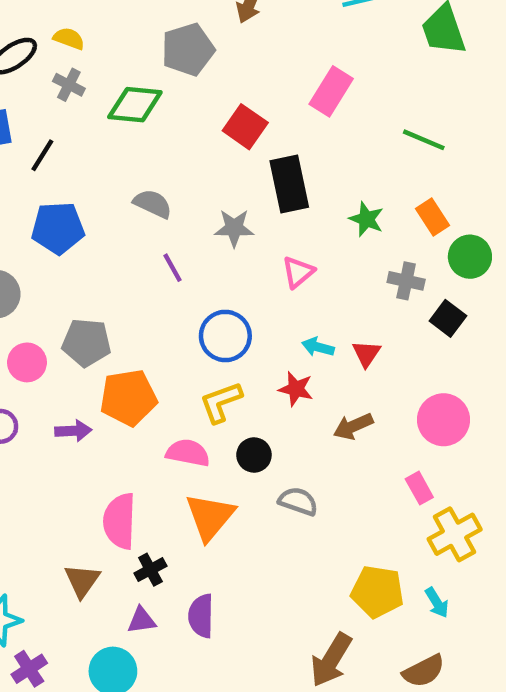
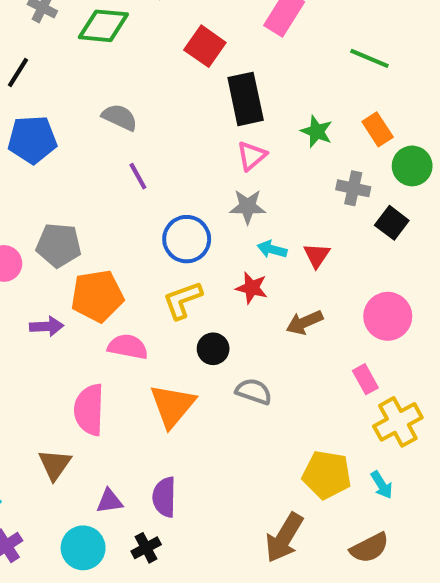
gray star: (234, 228) -> (248, 207), moved
pink triangle: (298, 272) -> (252, 156), moved
pink semicircle: (188, 453) -> (128, 347), moved
black cross: (150, 570) -> (146, 548), moved

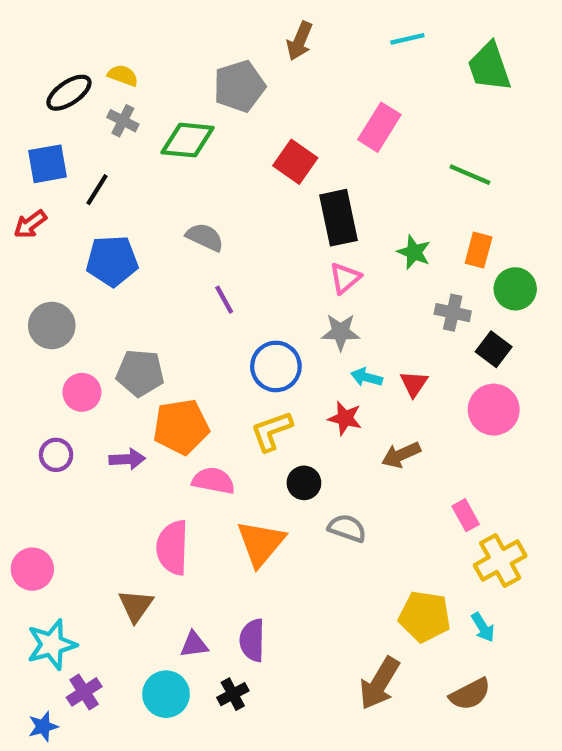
orange rectangle: (378, 129) -> (479, 250), turned 48
pink circle: (388, 316) -> (494, 410), moved

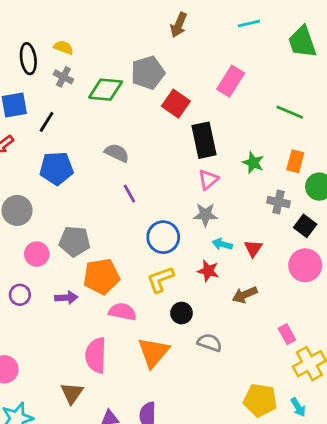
gray pentagon: (239, 86) -> (148, 73), moved
black ellipse: (69, 93) -> (28, 59), turned -64

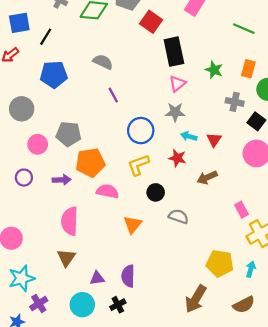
orange triangle: (153, 352) -> (133, 224), size x0.7
pink semicircle: (96, 355) -> (70, 221), moved
cyan arrow: (298, 407) -> (251, 269), turned -133

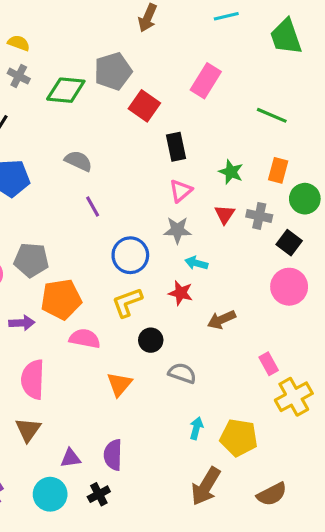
black rectangle: (174, 52) -> (176, 147), size x0.7
red triangle: (214, 140) -> (225, 214), moved
cyan arrow: (251, 269) -> (196, 428), moved

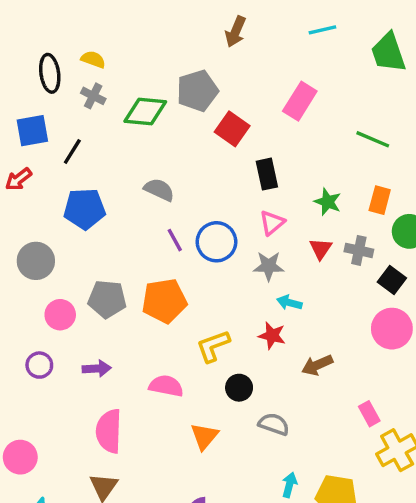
blue circle: (130, 255) -> (216, 242), moved
orange pentagon: (61, 299) -> (164, 301), moved

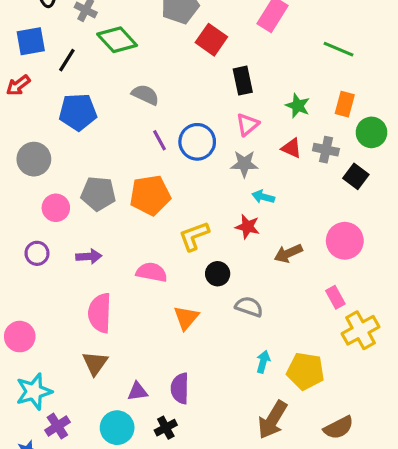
green diamond: (145, 112) -> (117, 40), moved, turned 42
red triangle: (321, 249) -> (291, 148), turned -40
pink circle: (392, 329) -> (345, 241), moved

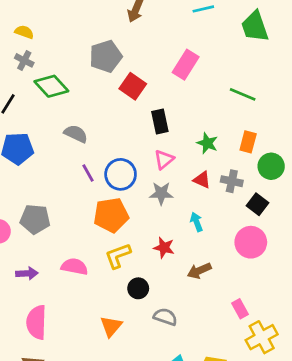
orange pentagon: (150, 195) -> (111, 215), moved
cyan arrow: (263, 197) -> (197, 222), moved, turned 54
pink circle: (345, 241) -> (251, 242), moved
pink semicircle: (152, 272) -> (74, 267), moved

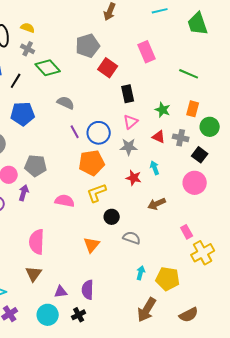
pink rectangle: (186, 65) -> (147, 52), turned -55
red star: (164, 248) -> (134, 178), moved
purple arrow: (27, 273) -> (24, 193), moved, turned -70

